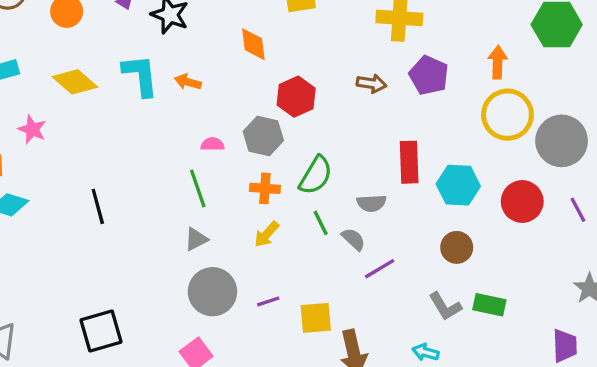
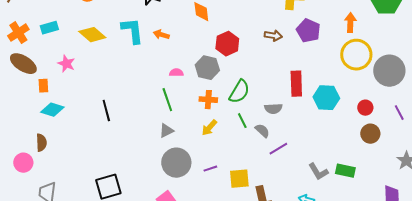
red circle: (522, 202) -> (365, 108), size x0.6
brown circle: (457, 247) -> (370, 134), moved

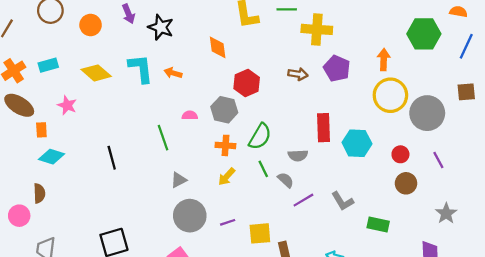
green line: (167, 100) -> (163, 138), moved
gray L-shape: (318, 172) -> (342, 201), moved

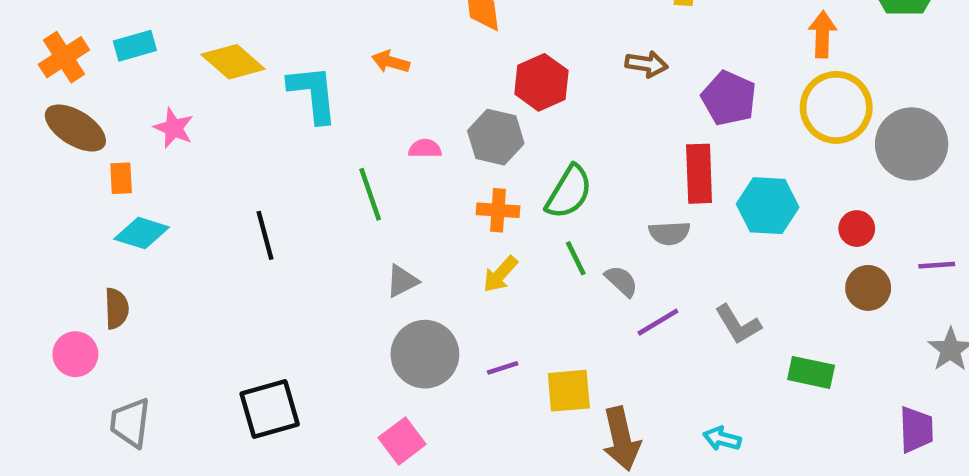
cyan L-shape: (141, 68) -> (313, 94), moved
purple pentagon: (337, 68) -> (729, 98), moved
gray semicircle: (298, 155) -> (669, 233), moved
purple line: (438, 160) -> (937, 265), moved, turned -66

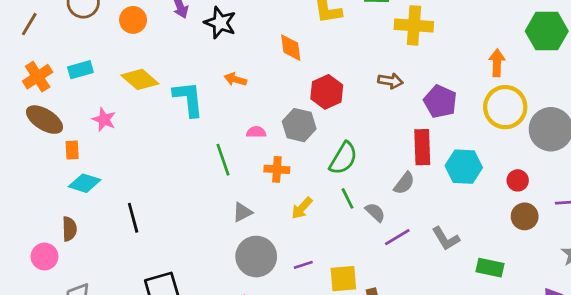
orange cross: (498, 210) -> (277, 169), moved
gray semicircle: (669, 233) -> (404, 183), turned -50
black line: (265, 235) -> (133, 218), moved

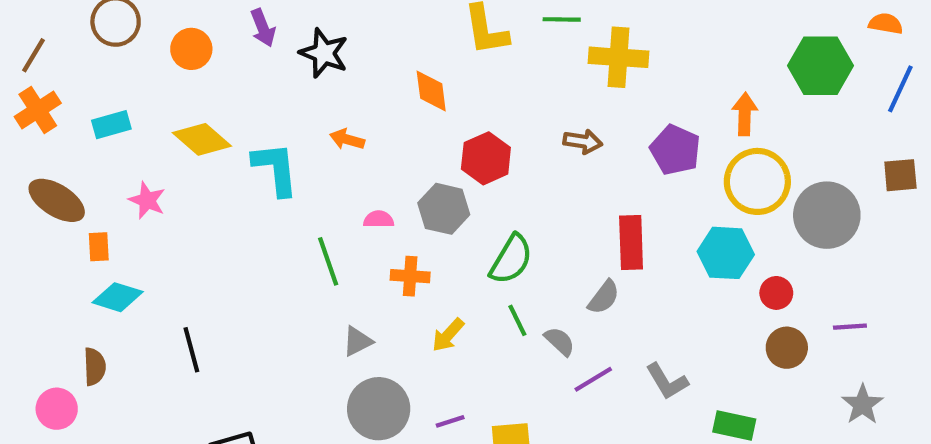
orange cross: (38, 77) -> (38, 110), moved
purple pentagon: (440, 102) -> (675, 150), moved
cyan hexagon: (464, 167) -> (726, 253), moved

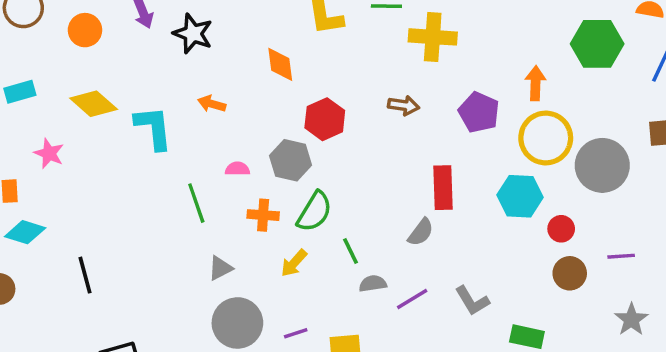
green semicircle: (511, 259) -> (315, 212), moved
gray semicircle: (560, 341) -> (373, 284), moved, turned -52

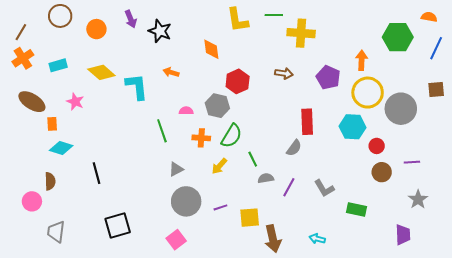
purple line: (412, 299) -> (289, 187), turned -30

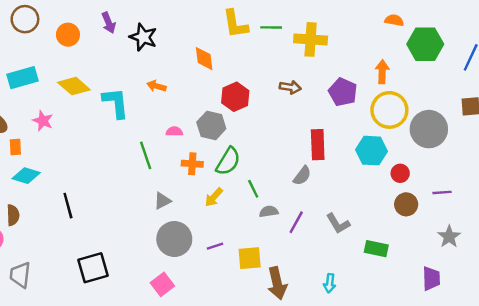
green line: (274, 15) -> (271, 27), moved
orange semicircle: (429, 17) -> (394, 20), moved
cyan rectangle: (58, 65) -> (23, 78), size x1.4
cyan arrow: (317, 239) -> (330, 283), turned -98

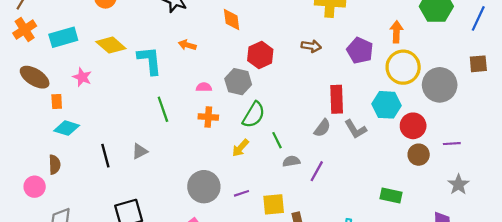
green line: (146, 155) -> (163, 109), moved
orange cross: (192, 164) -> (208, 117), moved
red circle: (400, 173) -> (413, 126), size x1.5
gray triangle: (162, 201) -> (140, 151), moved
gray L-shape: (338, 223) -> (356, 129), moved

